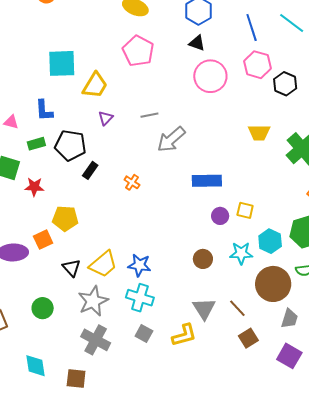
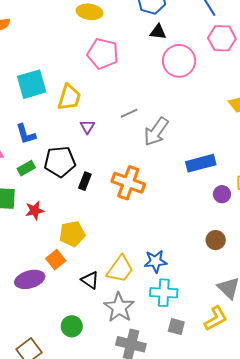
orange cross: (132, 182) -> (128, 183), size x2.0

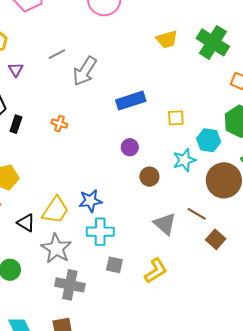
orange cross: (128, 183) -> (59, 124), size x0.5
purple circle: (222, 194) -> (130, 147), moved
yellow L-shape: (216, 318) -> (156, 271), moved

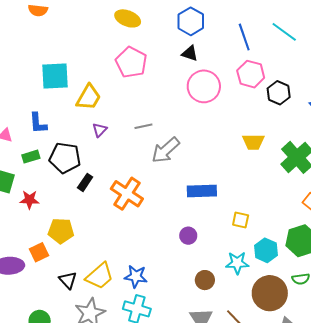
orange cross: (59, 124) -> (127, 194), size x2.0
brown circle: (149, 177) -> (205, 280), moved

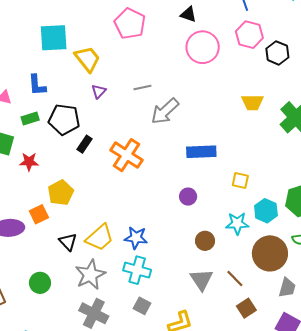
yellow trapezoid: (89, 97) -> (87, 59), turned -68
yellow pentagon: (61, 231) -> (61, 193), turned -30

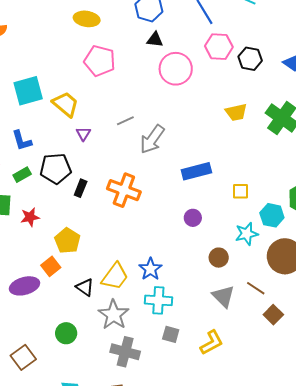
blue star: (136, 238) -> (150, 269), turned -30

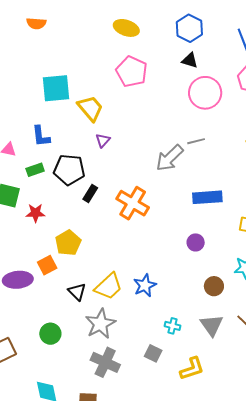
gray line: (125, 121) -> (196, 141), moved
cyan cross: (158, 300) -> (172, 326), moved, size x0.6

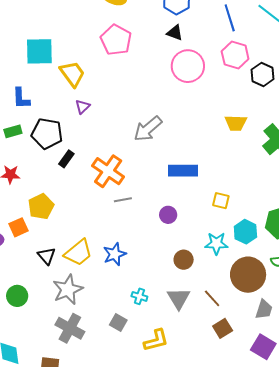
gray line: (196, 141) -> (123, 200), moved

